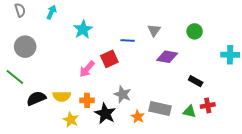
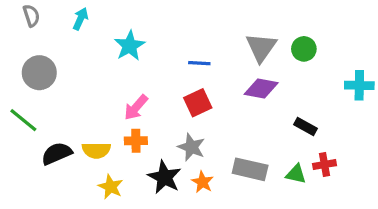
gray triangle: (154, 30) -> (261, 47), moved, size x1.5
red square: (109, 59) -> (198, 103), moved
orange cross: (87, 100) -> (136, 141), moved
orange star: (138, 117) -> (202, 182), moved

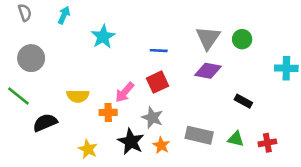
pink arrow: (136, 108) -> (125, 92), moved
yellow semicircle: (96, 150) -> (78, 96), moved
red cross: (324, 165) -> (267, 143), moved

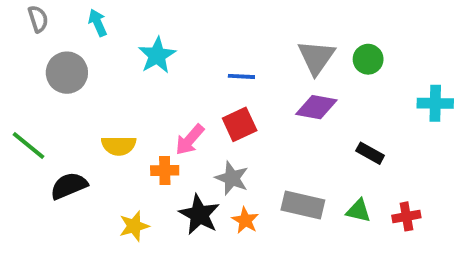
cyan arrow: (64, 15) -> (98, 23), turned -48
gray circle: (31, 58) -> (67, 73), moved
yellow star: (88, 149) -> (134, 226), turned 30

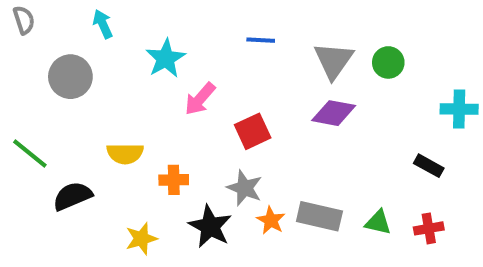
gray semicircle: (38, 19) -> (24, 20), moved
blue line: (241, 76) -> (261, 40), moved
pink arrow: (190, 140) -> (200, 99), moved
black rectangle: (370, 153) -> (429, 166), moved
orange star: (245, 220) -> (271, 220), moved

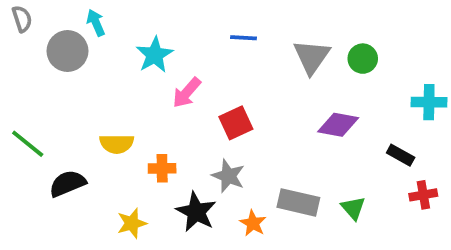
gray circle: (70, 77) -> (67, 51), moved
purple diamond: (334, 113) -> (338, 125), moved
orange star: (271, 220) -> (253, 223), moved
green triangle: (378, 222) -> (353, 208), turned 36
red cross: (429, 228) -> (423, 195), moved

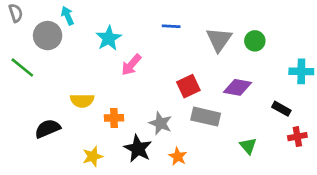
red square: (236, 123) -> (188, 86), moved
green line: (28, 144) -> (22, 67), moved
gray rectangle: (298, 202) -> (206, 117), moved

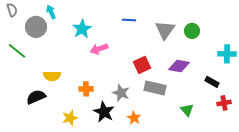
pink arrow: (131, 65) -> (99, 49), turned 30
yellow semicircle: (82, 101) -> (52, 76), moved

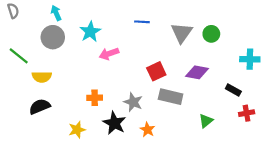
gray circle: (36, 27) -> (53, 37), moved
yellow semicircle: (52, 76) -> (42, 77), moved
green triangle: (187, 110) -> (206, 121), turned 32

